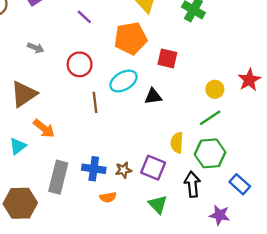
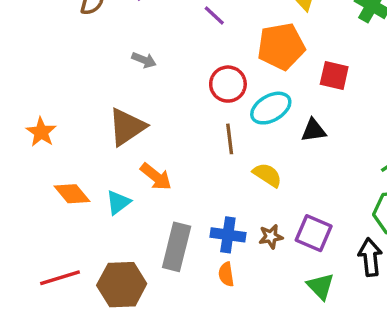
red circle: (80, 64) -> (228, 84), moved
yellow semicircle: (177, 143) -> (267, 175), moved, turned 120
orange semicircle: (108, 197) -> (226, 274), moved, turned 91

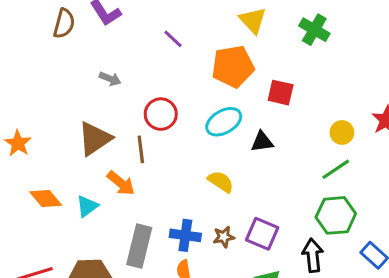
red circle: (228, 84) -> (161, 114), moved
brown line: (230, 139) -> (141, 149), moved

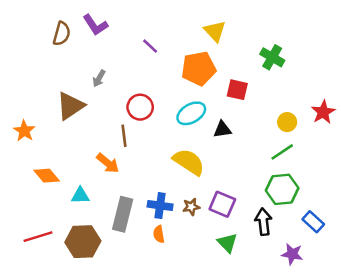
green cross: (314, 30) -> (272, 57), moved
gray arrow: (110, 79) -> (99, 78), turned 98
brown triangle: (95, 139) -> (70, 106), moved
yellow semicircle: (221, 182) -> (189, 162), size x1.5
cyan triangle: (87, 206) -> (80, 196), moved, turned 36

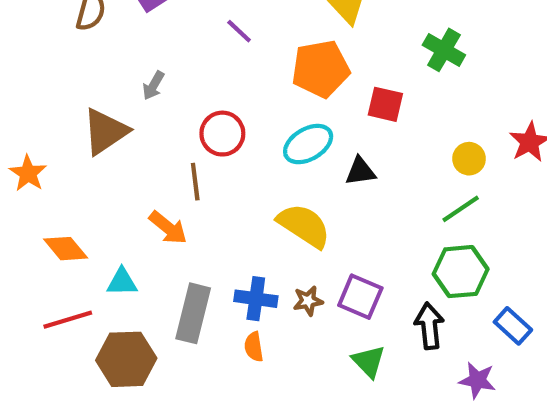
red line: (38, 237) -> (68, 320), moved

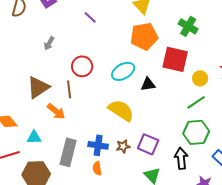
orange pentagon: (321, 69) -> (144, 36), moved
red square: (385, 104) -> (175, 59), moved, size x1.5
brown triangle: (105, 131) -> (38, 87), moved

